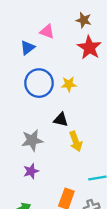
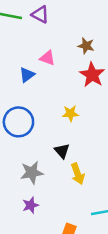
blue circle: (39, 83) -> (18, 122), moved
black triangle: (61, 120) -> (62, 151), turned 35

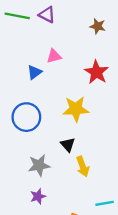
brown star: (86, 46) -> (98, 26), moved
pink triangle: (47, 58) -> (54, 56), turned -35
yellow star: (70, 113) -> (76, 109), size x1.6

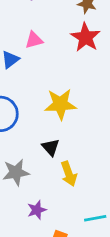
red star: (96, 72) -> (85, 37), moved
purple star: (38, 196) -> (37, 210), moved

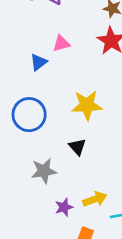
yellow arrow: (69, 174) -> (95, 199), moved, turned -90

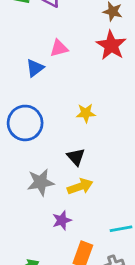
yellow star: (87, 105) -> (86, 113), size x0.6
yellow arrow: (95, 199) -> (80, 186), moved

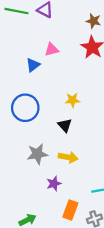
black triangle: (76, 157) -> (65, 125), moved
yellow arrow: (80, 186) -> (68, 157), turned 30

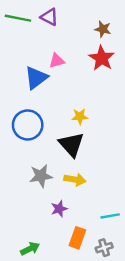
blue triangle: (33, 65) -> (36, 78), size x1.5
black triangle: (65, 125) -> (71, 144), size x1.6

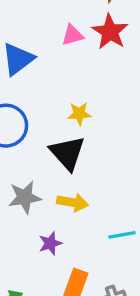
pink triangle: (57, 61) -> (72, 35), moved
cyan line: (110, 216) -> (122, 235), moved

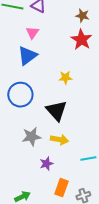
pink triangle: (72, 35) -> (32, 33), moved, turned -40
yellow star: (79, 114) -> (65, 78), moved

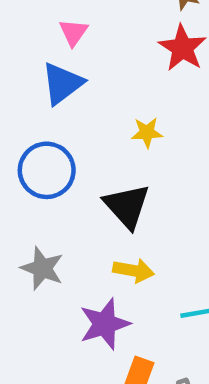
gray star: (31, 137) -> (42, 268), moved, turned 30
purple star: (46, 164) -> (105, 324), size x1.6

